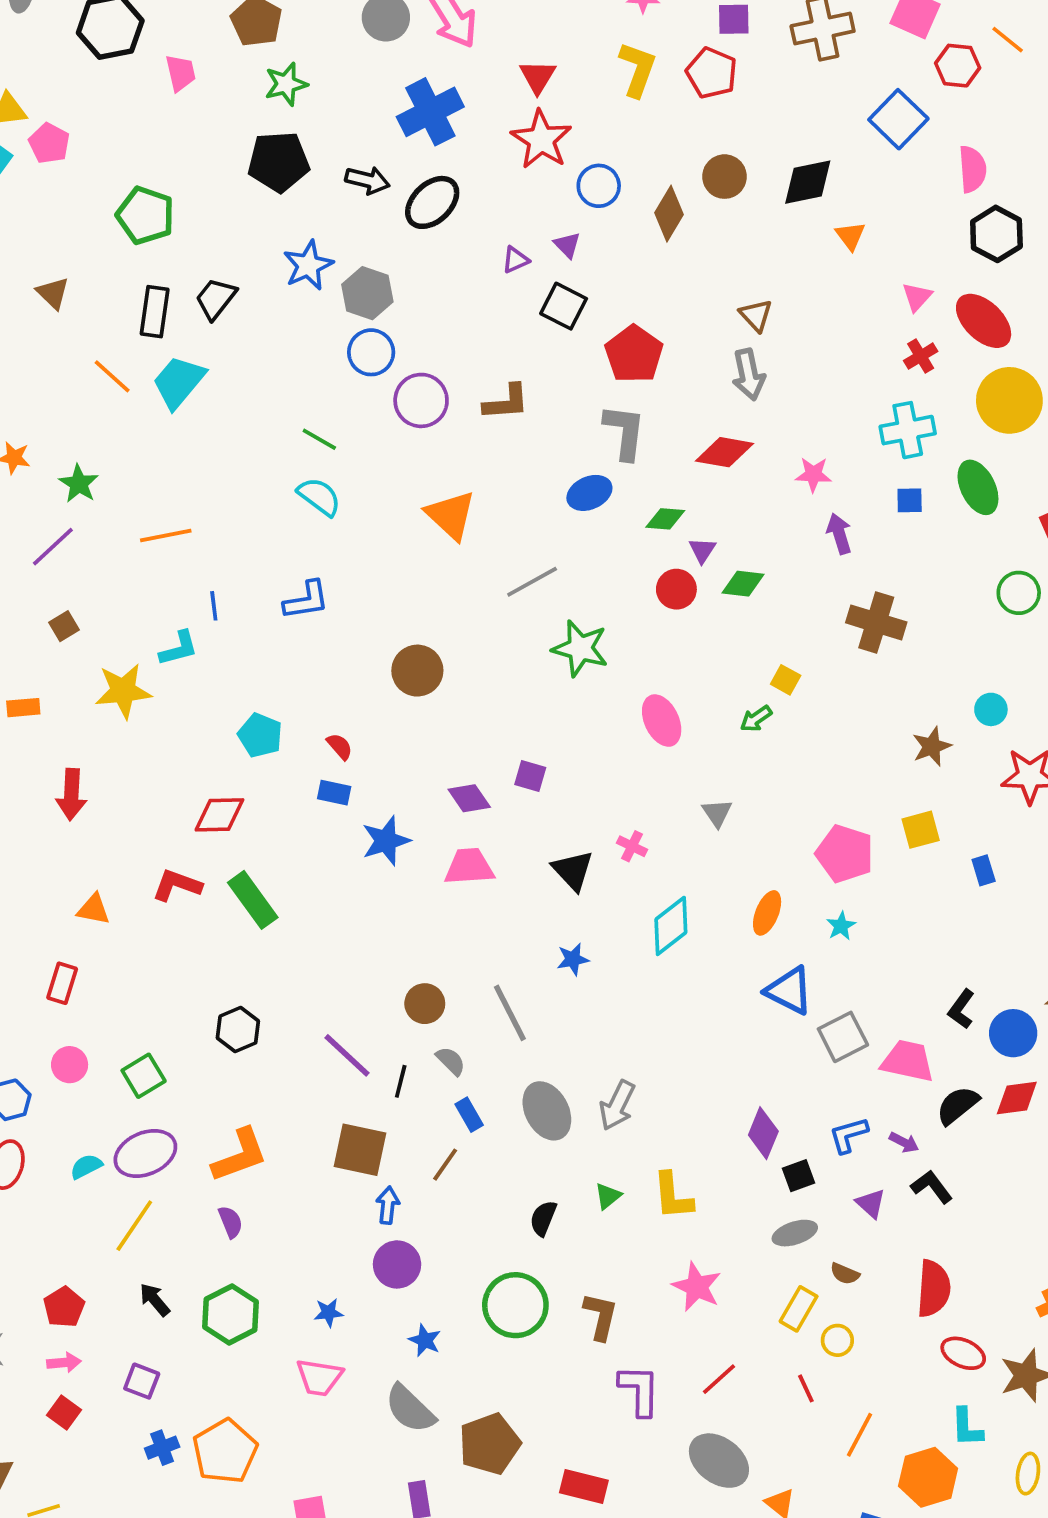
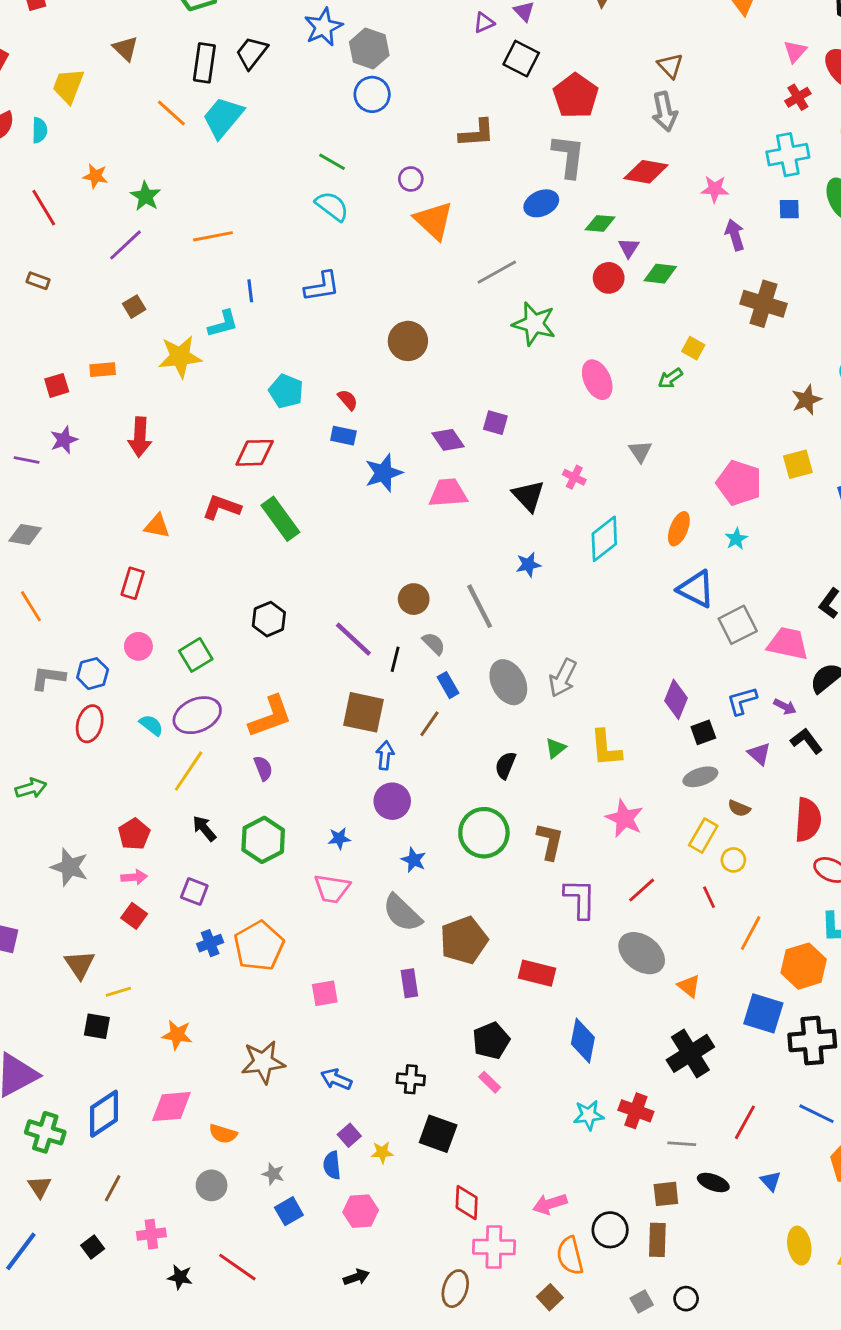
purple circle: (421, 400) -> (411, 179), moved, size x0.6
cyan semicircle: (86, 1166) -> (151, 725), turned 65

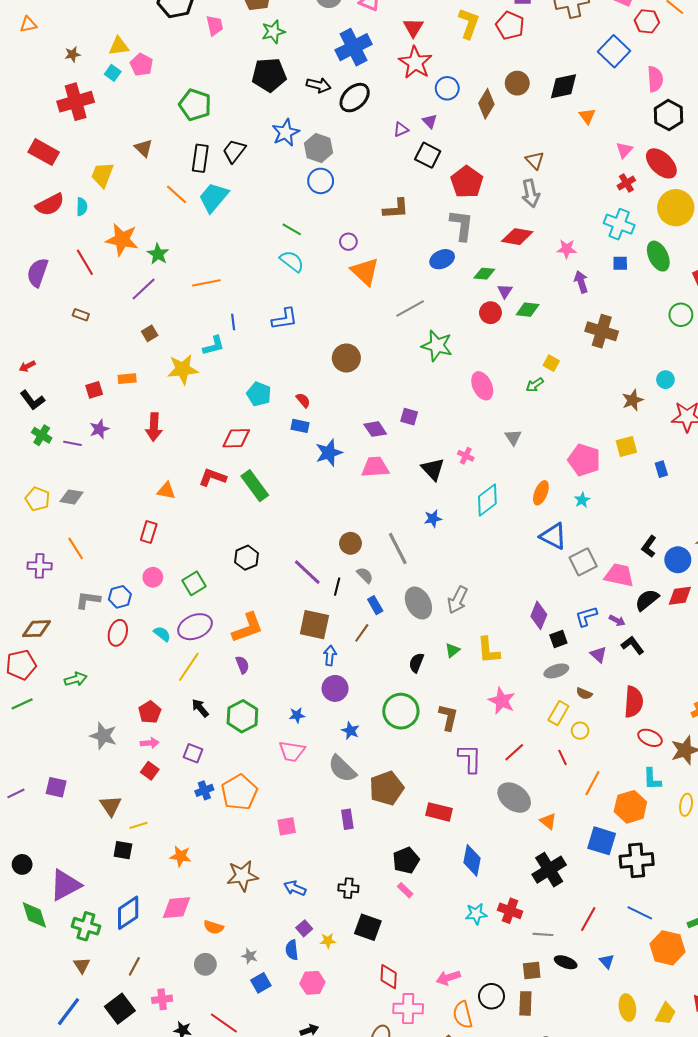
cyan cross: (788, 155) -> (619, 224), turned 32
orange star: (95, 176) -> (122, 240), size x1.8
black square: (93, 1247) -> (120, 1009), size x1.8

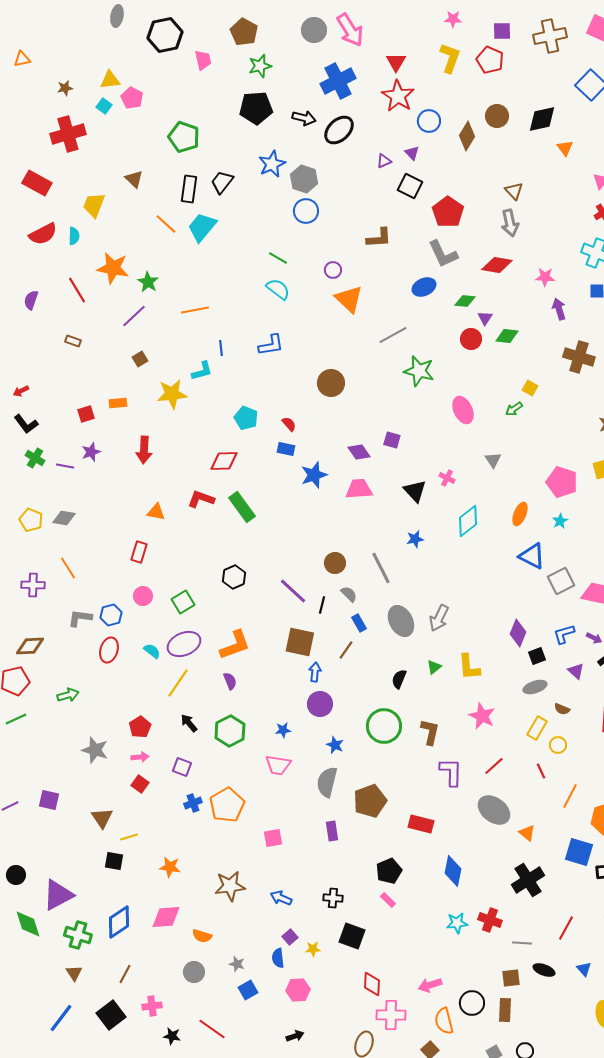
gray L-shape: (462, 225) -> (443, 254), turned 148
purple semicircle: (38, 273) -> (31, 300), size x0.7
gray semicircle: (342, 769) -> (327, 782), turned 60

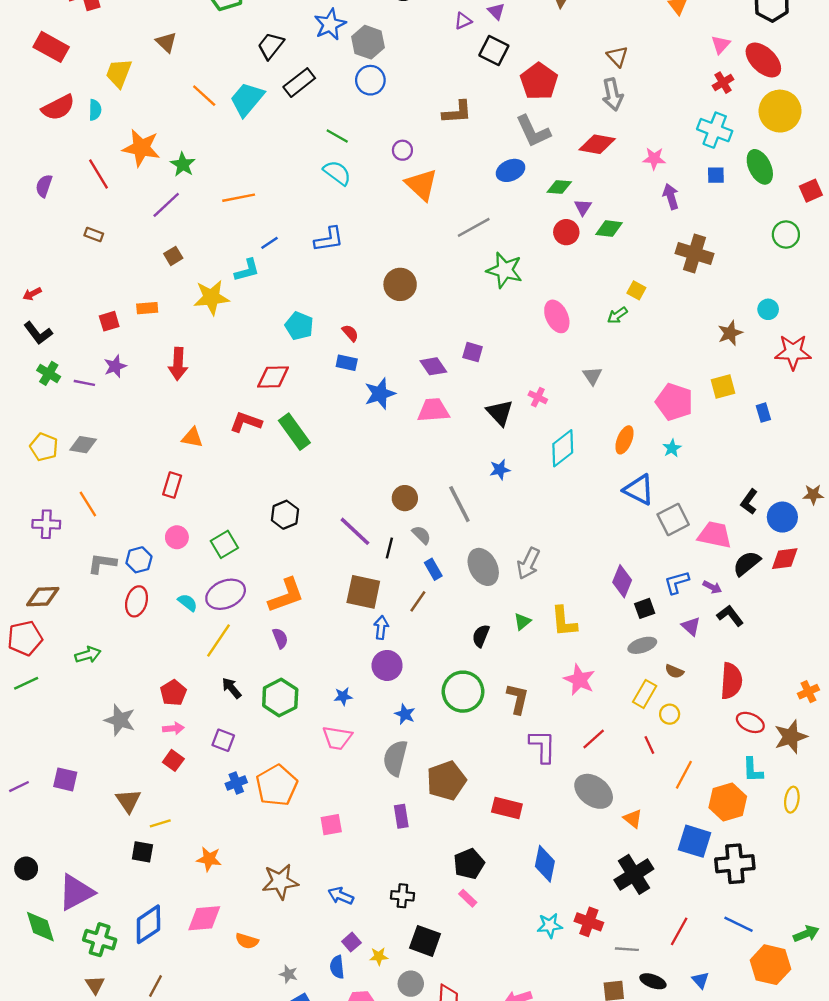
black rectangle: (189, 189) -> (299, 83), moved, turned 44
blue line: (221, 348) -> (269, 243), turned 63
gray circle: (194, 972) -> (411, 984), moved

